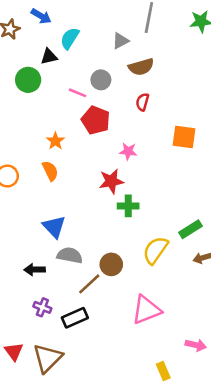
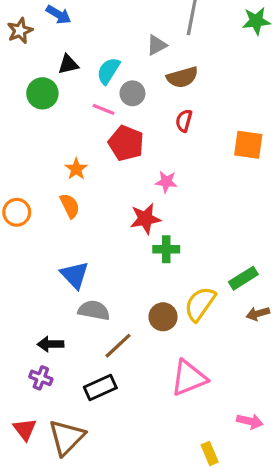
cyan semicircle: (70, 38) -> (108, 71), moved
orange square: (184, 137) -> (248, 145), moved
brown circle: (111, 264) -> (163, 317), moved
black arrow: (35, 270) -> (50, 344), moved
purple cross: (42, 307) -> (41, 378), moved

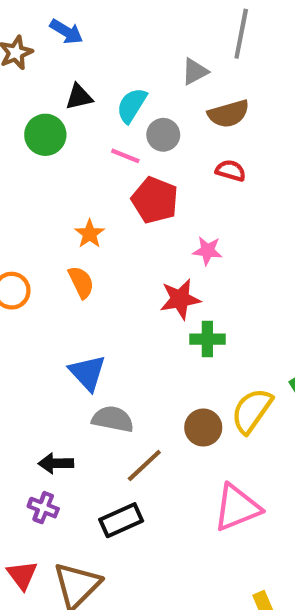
red semicircle: (184, 121) -> (231, 171), turned 90

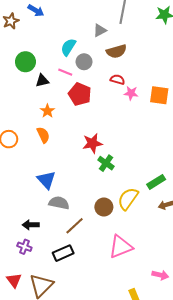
black triangle: (79, 97) -> (42, 81), moved
pink star: (207, 251) -> (131, 93), moved
green cross: (207, 339) -> (106, 163), turned 35

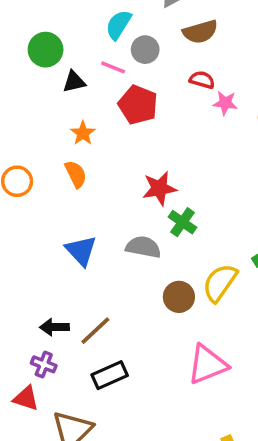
gray semicircle: (59, 203) -> (143, 247), moved
brown line: (75, 226) -> (95, 331), moved
red triangle: (14, 280) -> (26, 398), moved, turned -35

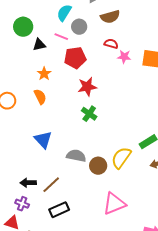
red pentagon: (138, 105) -> (75, 58), turned -30
red star: (159, 188) -> (87, 87), moved
green cross: (182, 222) -> (89, 114), moved
gray semicircle: (143, 247) -> (76, 156), moved

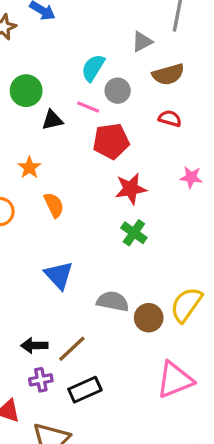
pink star: (124, 57) -> (191, 177), moved
orange star: (44, 74) -> (29, 167), moved
purple cross: (22, 204) -> (41, 380), moved, turned -32

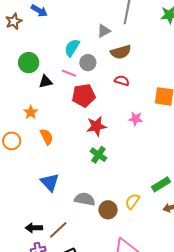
yellow semicircle: (186, 305) -> (132, 201), size x0.7

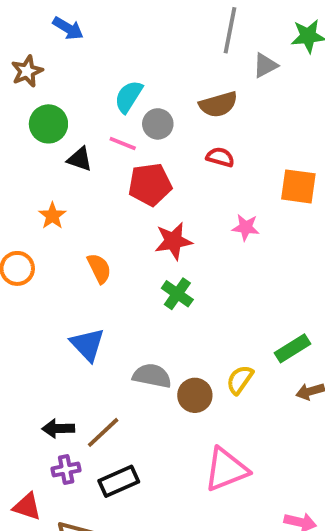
brown star: (14, 21) -> (27, 71), moved
gray triangle: (104, 31) -> (265, 65), moved
black triangle: (46, 82) -> (80, 159), turned 32
orange semicircle: (47, 137) -> (99, 268), moved

